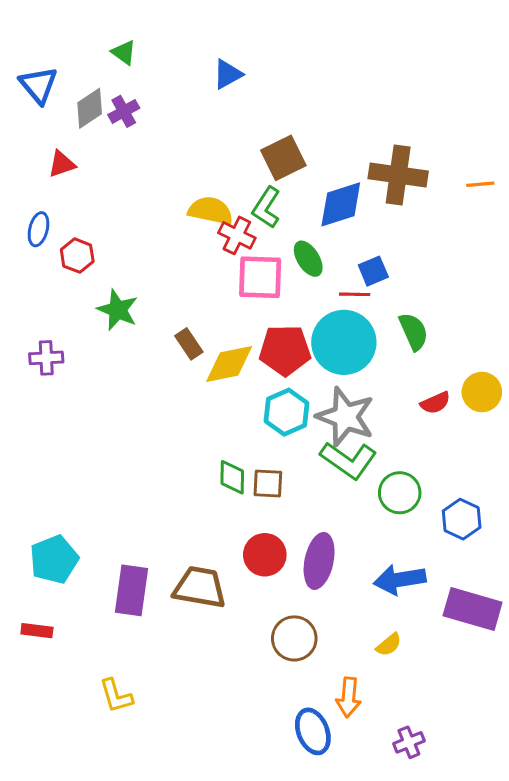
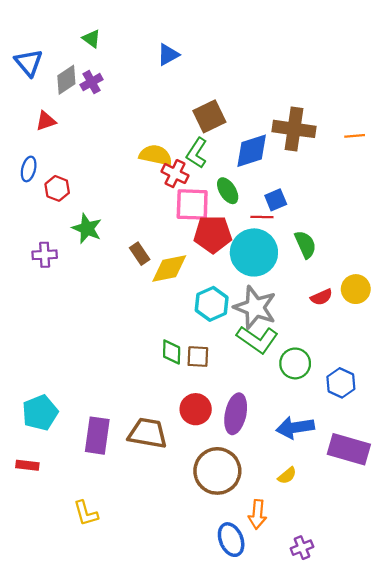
red pentagon: (285, 350) -> (213, 234), moved
purple cross: (46, 358) -> (45, 255), moved
brown circle: (294, 638) -> (217, 471), size x1.4

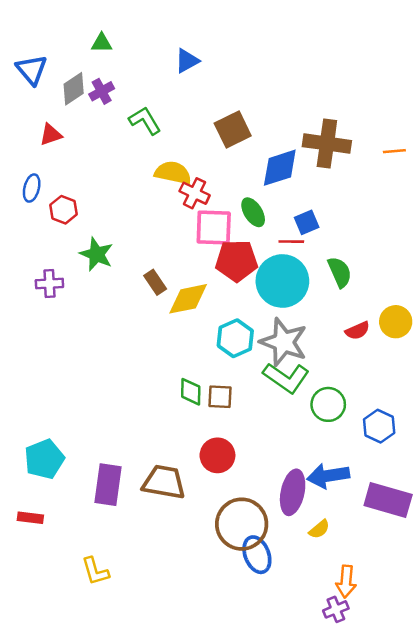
green triangle: (92, 39) -> (102, 43), turned -36
green L-shape: (197, 153) -> (145, 121), moved, turned 116
purple ellipse: (236, 414) -> (293, 492), moved
orange arrow: (257, 514) -> (346, 581), moved
blue ellipse: (231, 540) -> (257, 555), moved

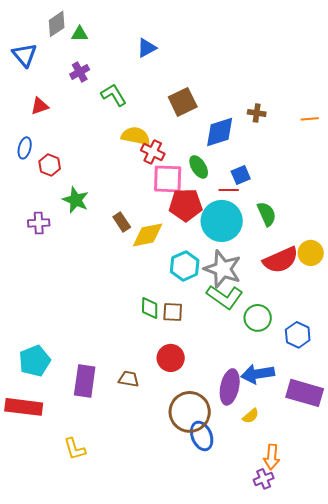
gray diamond: (74, 89) -> (57, 24), moved
brown cross: (327, 144) -> (257, 113), size x0.5
red semicircle: (357, 331) -> (281, 260), size x1.8
brown trapezoid: (164, 482) -> (129, 379), size x0.6
red rectangle: (30, 518) -> (24, 407), size x1.8

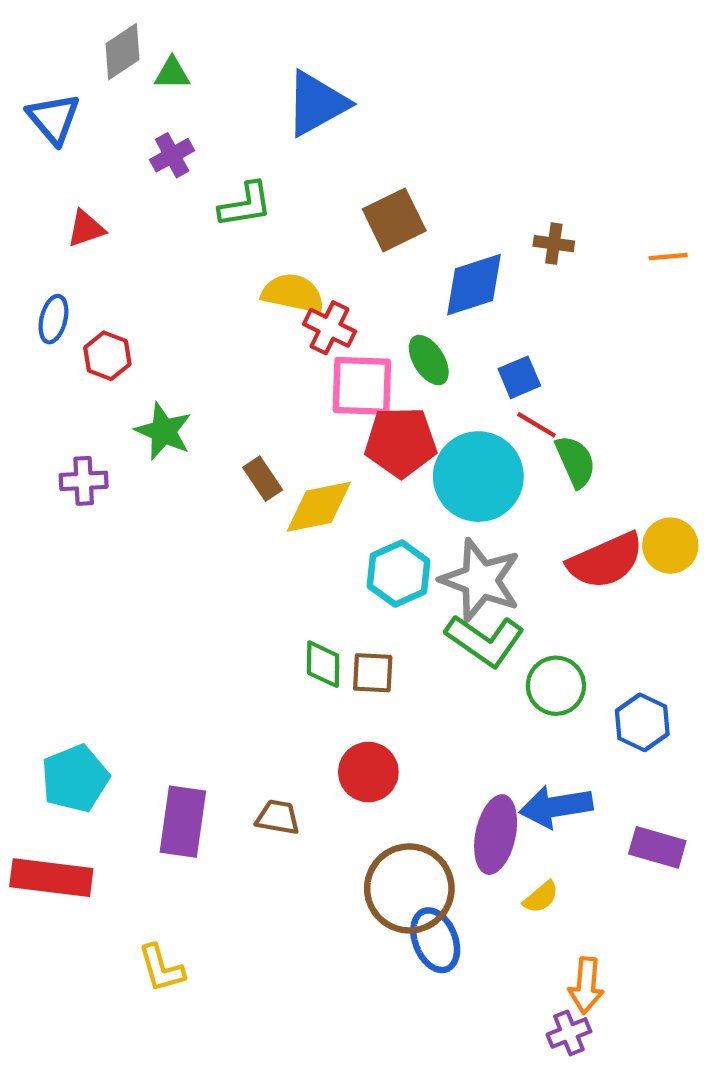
blue triangle: (147, 48) -> (317, 103), size x1.6
green L-shape: (114, 95) -> (245, 205), turned 112
red line: (229, 190) -> (537, 425), moved, turned 30
purple rectangle: (305, 393) -> (657, 847), size x0.7

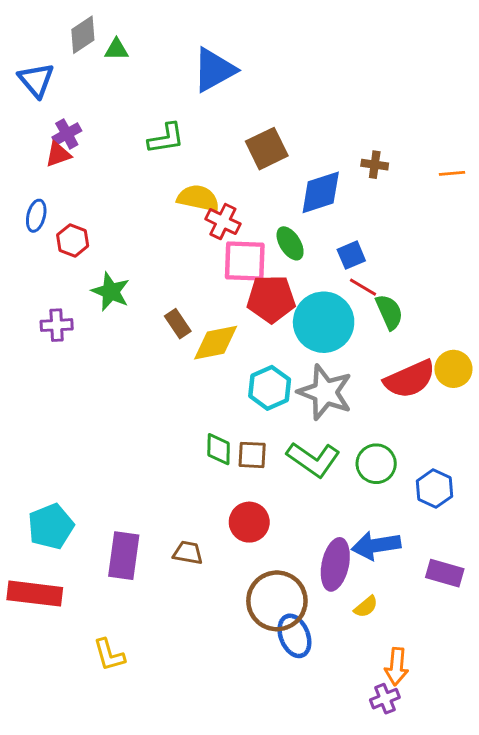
purple cross: (172, 155) -> (67, 134), moved
green L-shape: (485, 640) -> (313, 459), moved

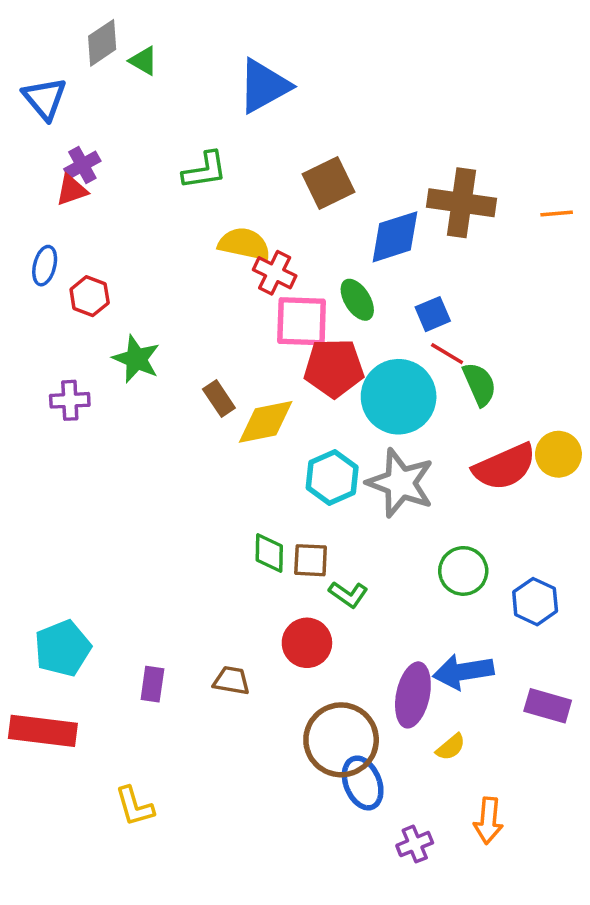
green triangle: (116, 49) -> (143, 61), turned 30
brown cross: (375, 165) -> (461, 203), size x2.0
green L-shape: (313, 459) -> (348, 594), moved, size x0.6
purple rectangle: (124, 556) -> (152, 684), size x0.6
purple cross: (385, 699) -> (415, 844), moved

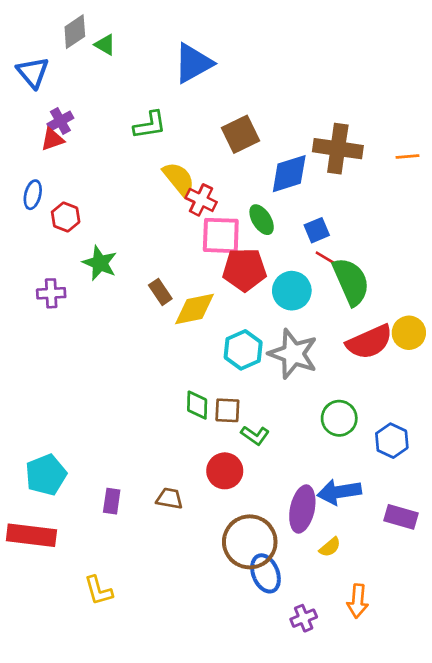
yellow semicircle: (244, 244) -> (179, 179), turned 39
green semicircle: (479, 384) -> (351, 281), size x1.5
cyan circle: (399, 397) -> (292, 291), size x0.7

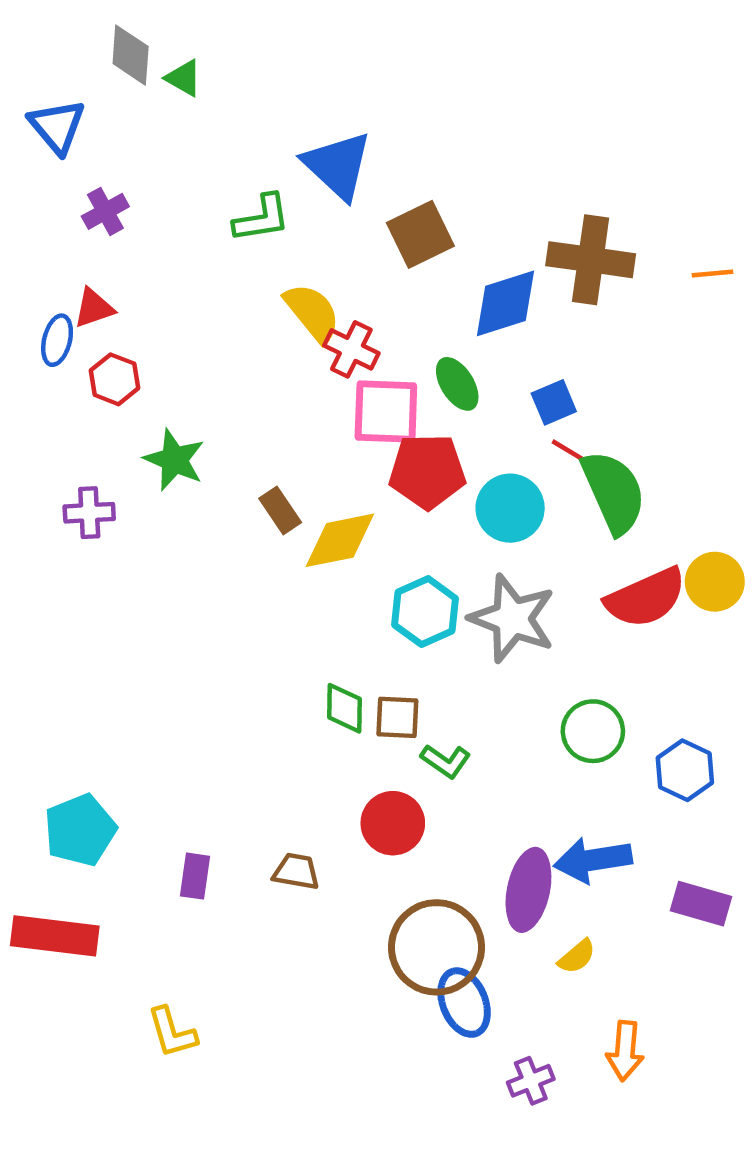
gray diamond: (75, 32) -> (131, 55), turned -52
blue triangle: (193, 63) -> (338, 165), moved, turned -48
red triangle: (52, 139) -> (94, 308), moved

